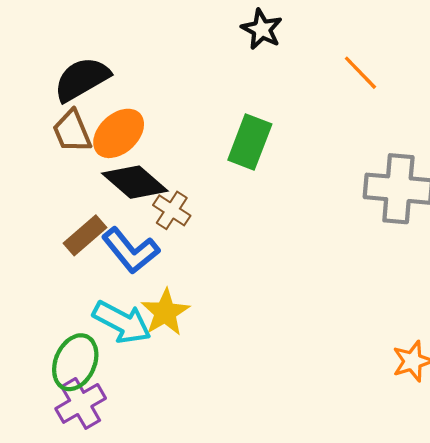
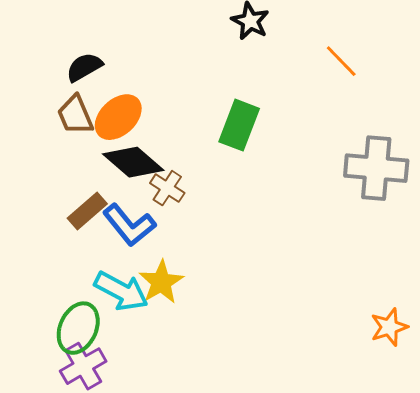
black semicircle: (82, 79) -> (84, 67), size x0.7

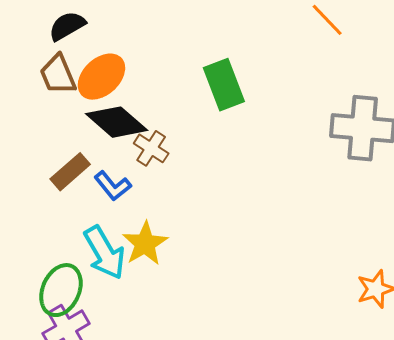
green rectangle: (239, 125) -> (224, 85), turned -42
blue L-shape: (129, 225) -> (113, 186), size x0.7
cyan arrow: (121, 291) -> (104, 253), turned 32

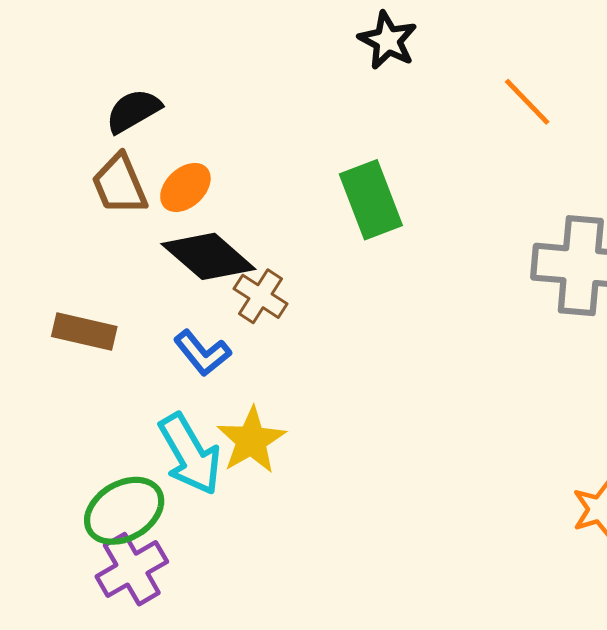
orange ellipse: (101, 77) -> (185, 187), size x0.7
brown rectangle: (70, 172) -> (84, 332), moved, turned 54
green ellipse: (61, 290) -> (124, 511), turned 36

